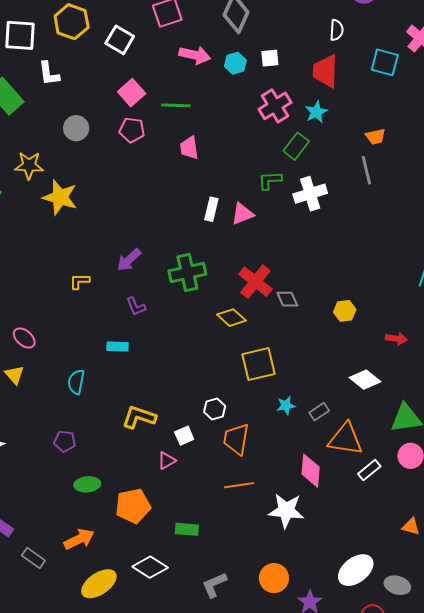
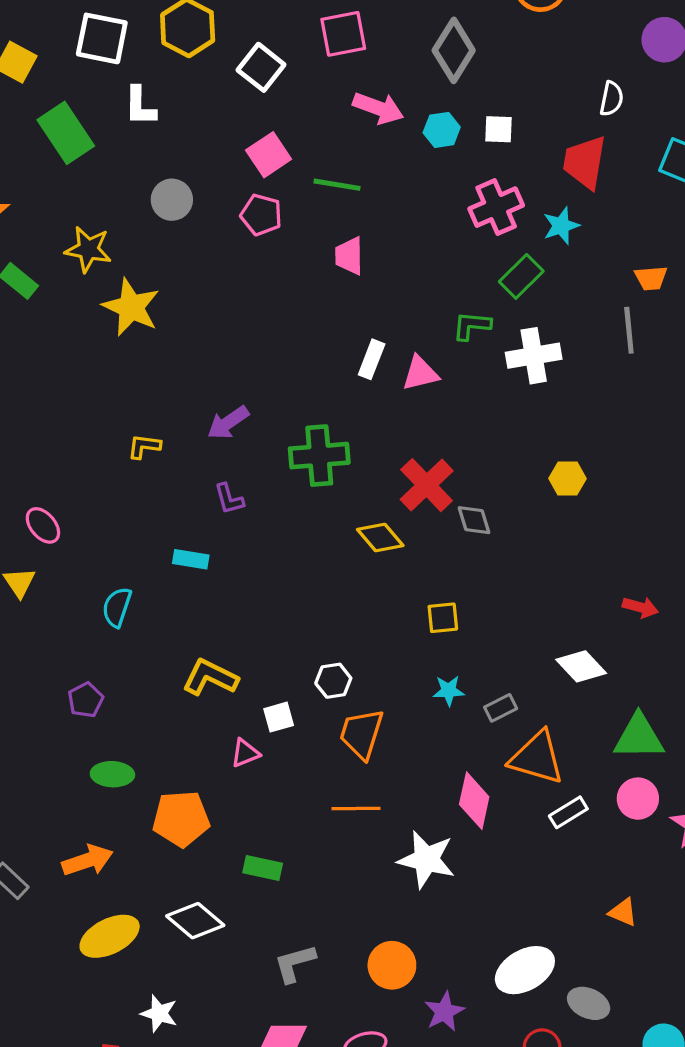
yellow hexagon: (345, 311) -> (568, 478), moved
yellow square: (259, 364) -> (443, 618), moved, size x0.6
purple pentagon: (65, 441) -> (86, 700), turned 30

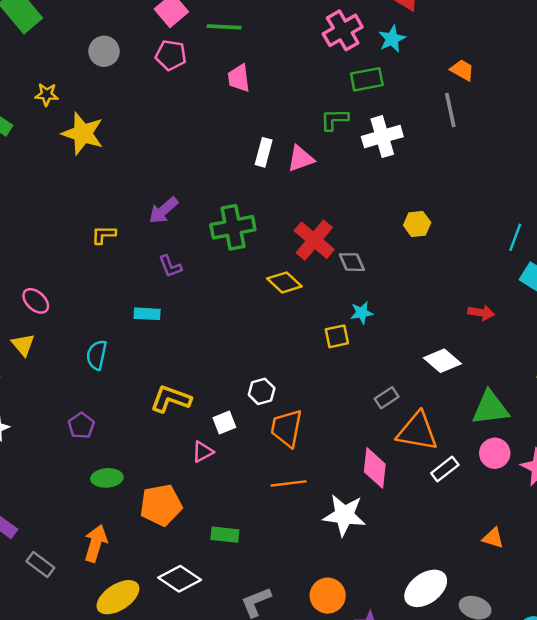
yellow star: (88, 249) -> (47, 95), size x0.7
green rectangle: (521, 276) -> (367, 79), turned 40
orange trapezoid: (651, 278) -> (462, 70), turned -140
cyan star: (449, 691) -> (362, 313), moved
orange arrow: (88, 860) -> (96, 543), turned -48

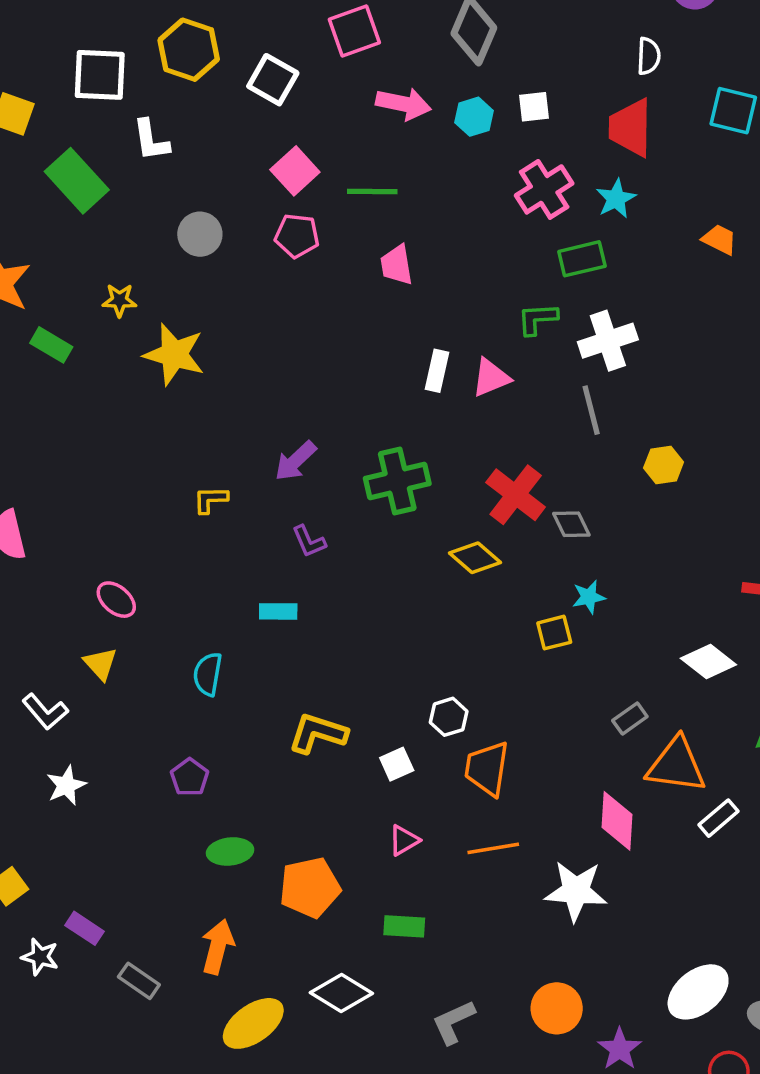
gray line: (450, 110) -> (591, 410), moved
pink triangle: (203, 452) -> (404, 840), moved

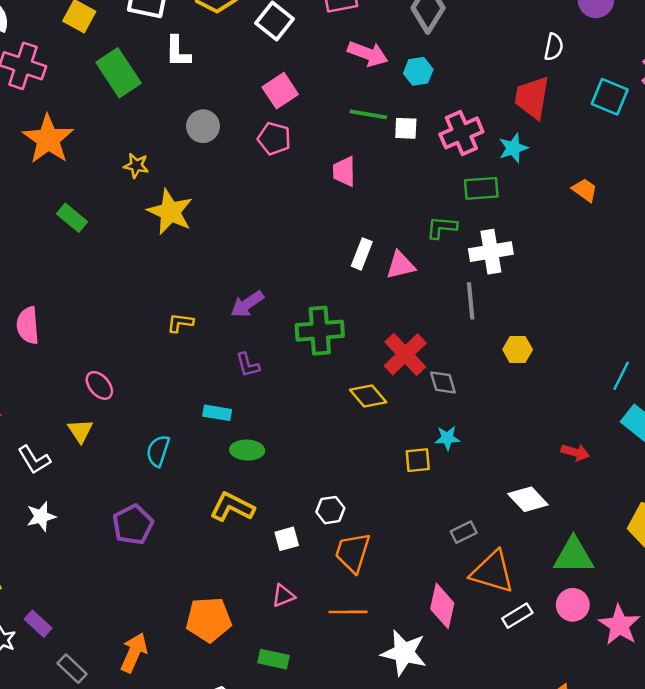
white square: (534, 107) -> (406, 128), moved
green line: (372, 192) -> (368, 114), moved
green rectangle: (51, 345) -> (72, 218), moved
purple pentagon: (190, 777) -> (133, 525), size x1.4
green ellipse: (230, 851) -> (247, 450), moved

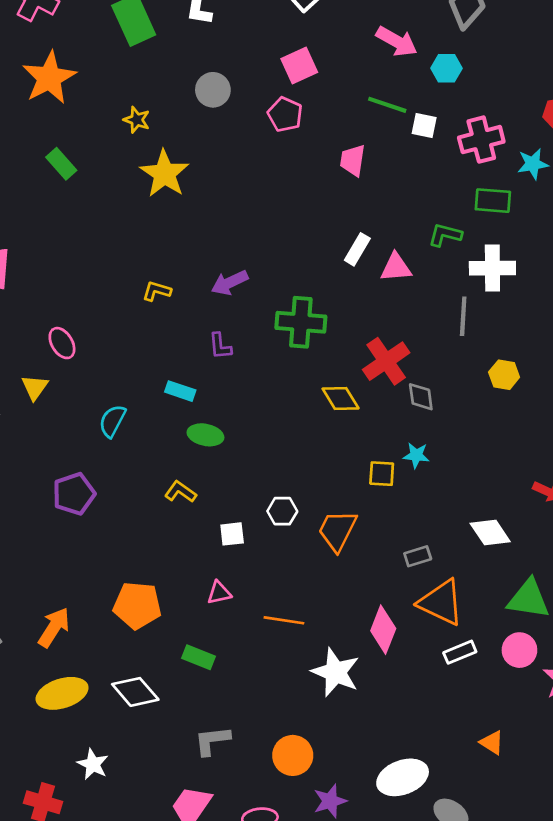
yellow L-shape: (232, 507) -> (180, 492), size x0.7
orange trapezoid: (353, 552) -> (337, 530), moved

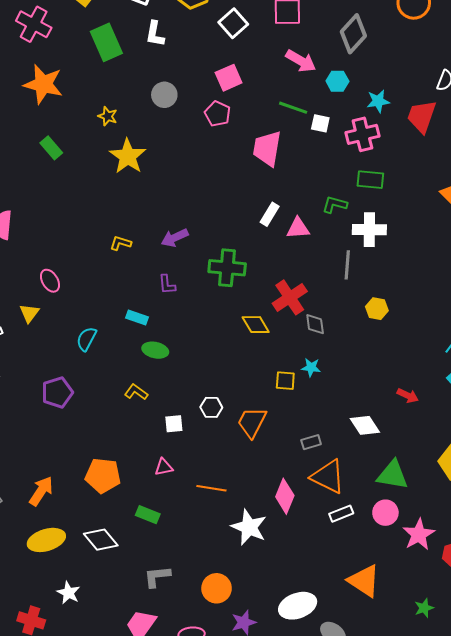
orange star: (49, 78) -> (43, 84), turned -30
pink trapezoid: (353, 160) -> (267, 148), size x1.5
cyan star: (533, 164) -> (378, 101), moved
orange triangle: (492, 742) -> (364, 581), size x1.8

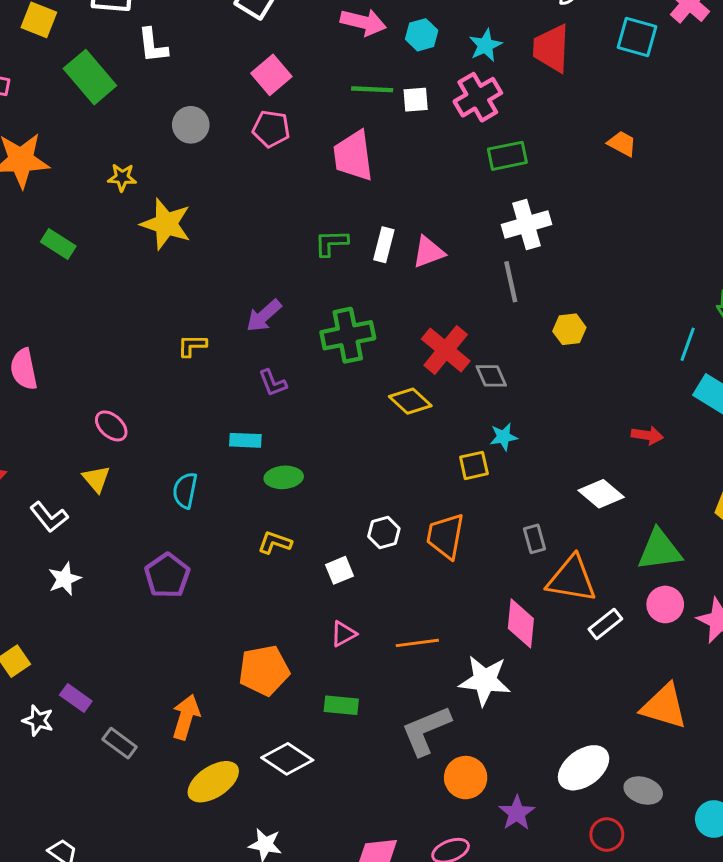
green L-shape: (335, 205) -> (331, 243), moved
gray rectangle: (311, 442) -> (534, 539), turned -72
gray L-shape: (157, 577) -> (426, 730), moved, size x1.4

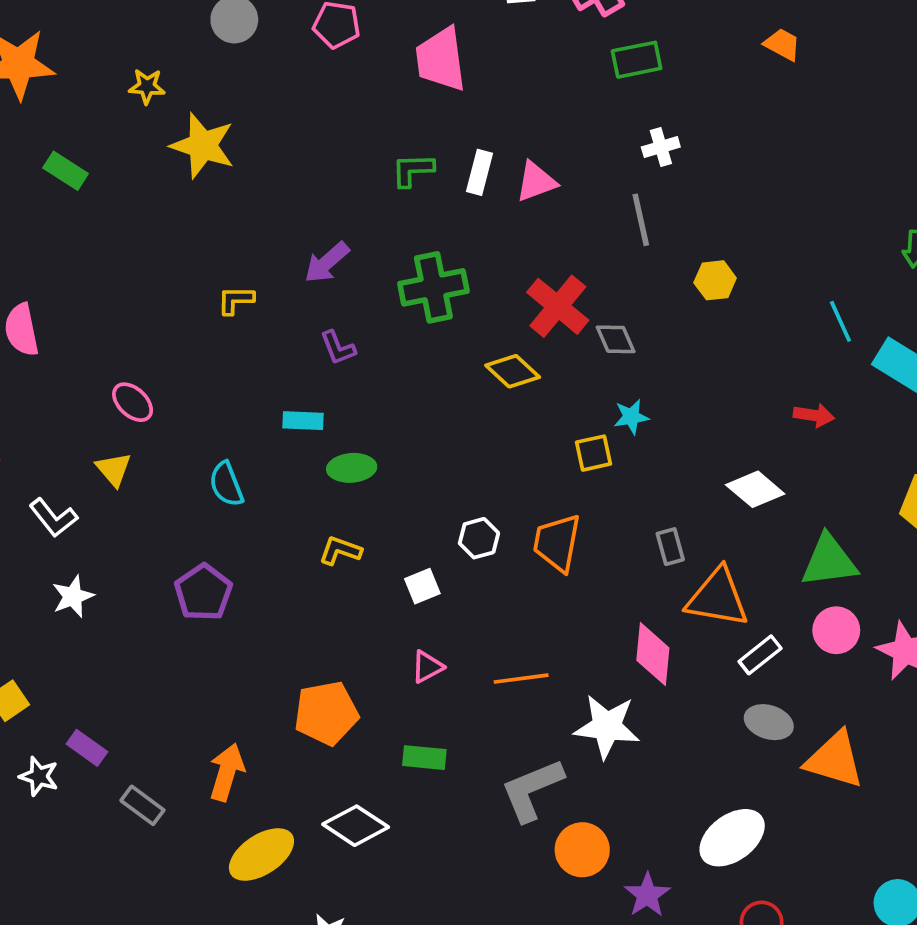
white cross: (527, 224) -> (661, 147), size x0.6
cyan line: (688, 344) -> (840, 321), moved, turned -44
cyan semicircle: (185, 490) -> (226, 484), turned -33
gray ellipse: (643, 791) -> (769, 722), moved

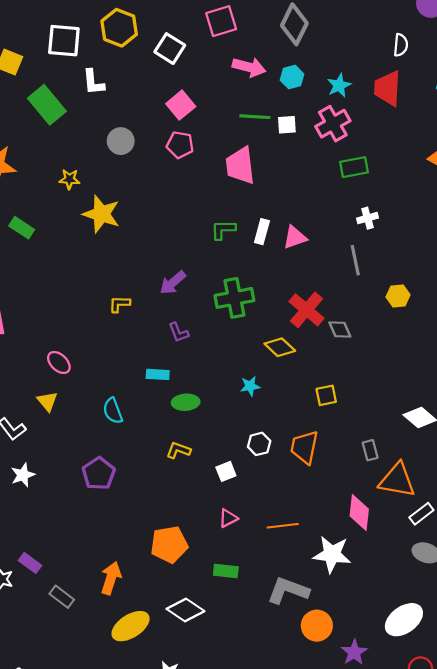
cyan star: (631, 417) -> (250, 386), moved
gray L-shape: (532, 790) -> (288, 590), turned 42

